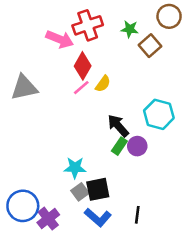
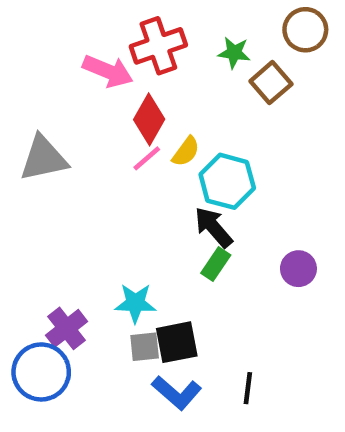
cyan hexagon: (159, 114) -> (227, 181), moved
purple circle: (137, 146) -> (298, 269), moved
gray square: (80, 192) -> (145, 347), turned 30
purple cross: (48, 219) -> (66, 328), moved

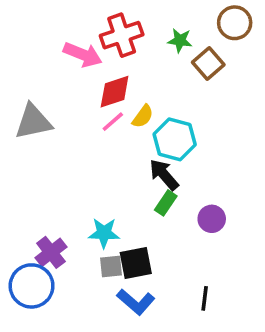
red diamond: (149, 119) -> (115, 92), turned 42
purple circle: (298, 269) -> (212, 219), moved
black line: (248, 388) -> (205, 298), moved

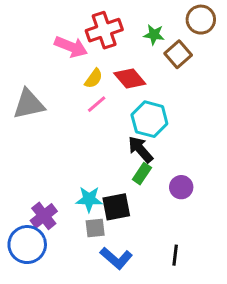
red diamond: (115, 92) -> (130, 78), moved, turned 68
yellow semicircle: (143, 116) -> (94, 78), moved
black square: (136, 263) -> (116, 207), moved

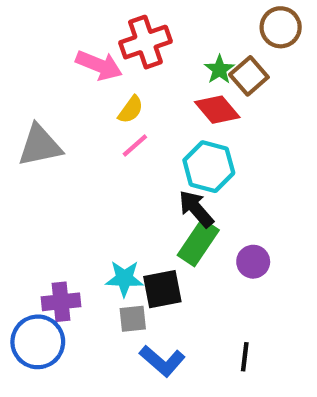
green star: (154, 35) -> (219, 70), moved, turned 30
red diamond: (130, 78) -> (217, 110), moved
green rectangle: (142, 174) -> (198, 243), size x1.5
purple cross: (44, 216) -> (61, 302), turned 32

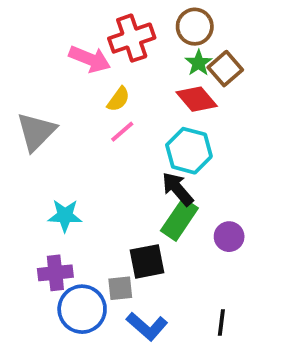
brown circle: (281, 27) -> (195, 27), moved
gray triangle: (40, 146) -> (36, 132), turned -33
cyan star: (124, 279) -> (65, 216), moved
blue circle: (38, 342) -> (82, 309), moved

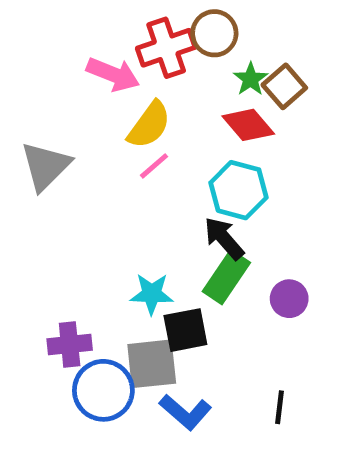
brown circle: (195, 27) -> (214, 33), moved
yellow semicircle: (118, 99) -> (149, 125), size x1.5
cyan star: (65, 216) -> (152, 294), moved
gray square: (120, 288) -> (152, 364), size x1.6

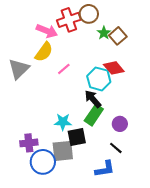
yellow semicircle: (149, 125) -> (44, 52), moved
red diamond: (248, 125) -> (114, 68), moved
black line: (280, 407) -> (116, 148), moved, turned -56
blue L-shape: (185, 412) -> (105, 169), moved, turned -50

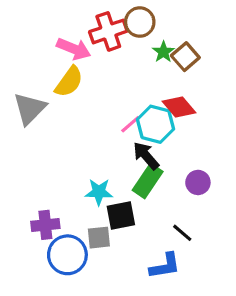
pink line: (64, 69) -> (130, 124), moved
purple circle: (120, 124) -> (198, 182), moved
gray square: (63, 151) -> (99, 238), size x0.7

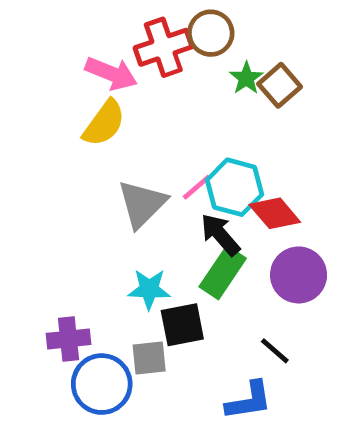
red diamond: (179, 107) -> (275, 213), moved
gray triangle: (30, 109) -> (142, 204), moved
purple circle: (198, 182) -> (299, 275), size x1.5

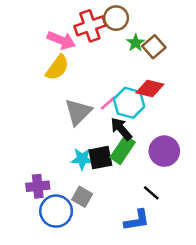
red diamond: (275, 213) -> (150, 88), moved, turned -36
black square: (182, 325) -> (100, 158), moved
gray square: (149, 358) -> (82, 197), turned 36

